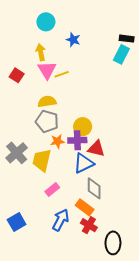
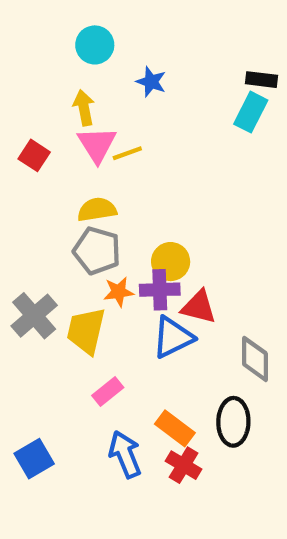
gray diamond: (94, 188) -> (255, 359), moved
blue arrow: (61, 220) -> (125, 454), turned -50
black ellipse: (113, 243) -> (233, 422), moved

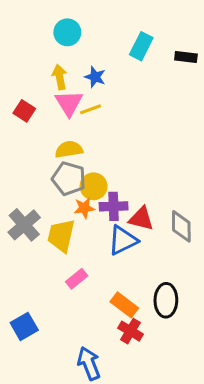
blue star: (151, 82) -> (95, 77), moved
cyan rectangle: (251, 112) -> (141, 46), moved
yellow circle: (171, 262) -> (94, 186), moved
gray diamond: (255, 359) -> (181, 226), moved
blue arrow: (125, 454) -> (89, 363), moved

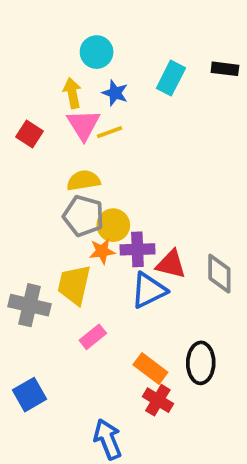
cyan circle: (67, 32) -> (97, 52), moved
cyan rectangle: (141, 46) -> (171, 78), moved
gray cross: (24, 225) -> (29, 305), moved, turned -36

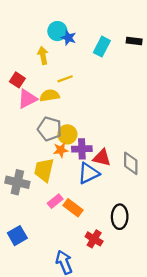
blue star: (115, 93) -> (68, 38), moved
pink triangle: (83, 125) -> (27, 99), moved, turned 35
yellow semicircle: (83, 180) -> (50, 95), moved
orange rectangle: (150, 368) -> (73, 208), moved

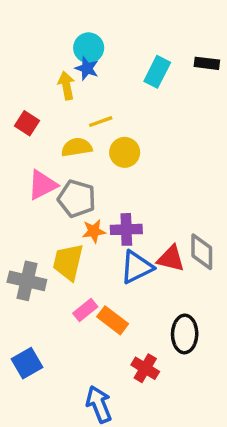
blue star: (68, 38) -> (87, 68), moved
pink triangle: (27, 99) -> (42, 185), moved
yellow circle: (67, 134) -> (125, 152), moved
red triangle: (102, 158) -> (171, 259), moved

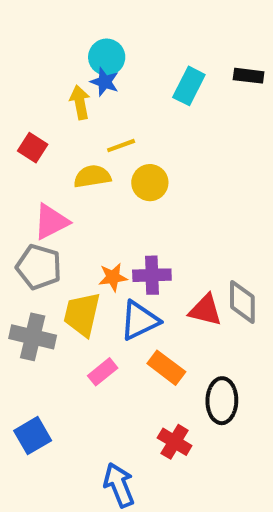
gray pentagon: (77, 199) -> (39, 267), moved
blue triangle: (137, 267) -> (140, 320), moved
orange rectangle: (113, 320) -> (166, 368), moved

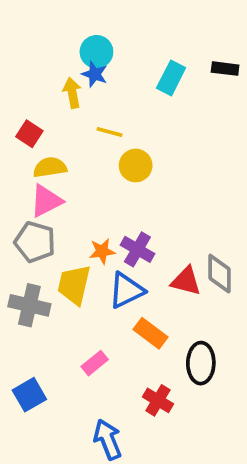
yellow line: (121, 146) -> (110, 132), turned 35
yellow semicircle: (92, 176) -> (50, 167), moved
purple cross: (152, 275) -> (137, 249), turned 32
pink rectangle: (103, 372) -> (95, 363), moved

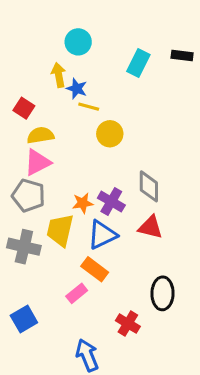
blue star: (95, 74) -> (77, 89), moved
gray diamond: (219, 274) -> (149, 186), moved
orange rectangle: (151, 333) -> (95, 269), moved

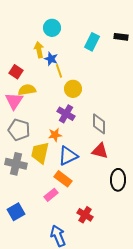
yellow line: (89, 107) -> (59, 71), turned 56
pink triangle: (38, 162) -> (14, 101), moved, turned -30
purple cross: (111, 202) -> (66, 114), moved
black ellipse: (162, 293) -> (118, 180), moved

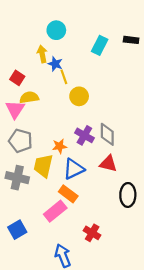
purple cross: (66, 114) -> (84, 135), moved
pink rectangle: (51, 195) -> (55, 211), size x1.5

